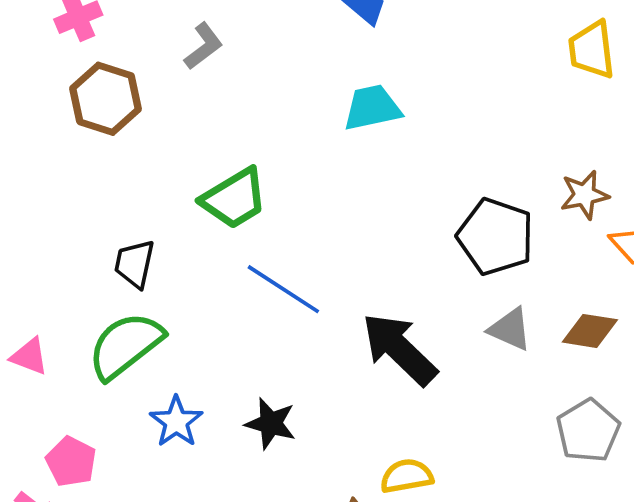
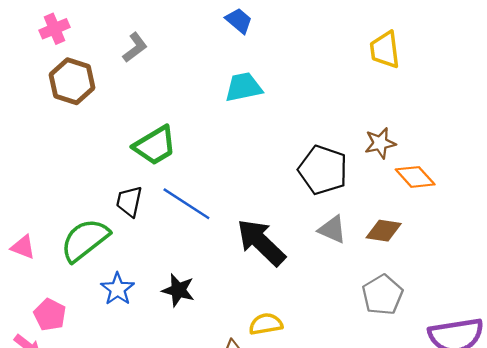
black trapezoid: (135, 264) -> (129, 201), moved

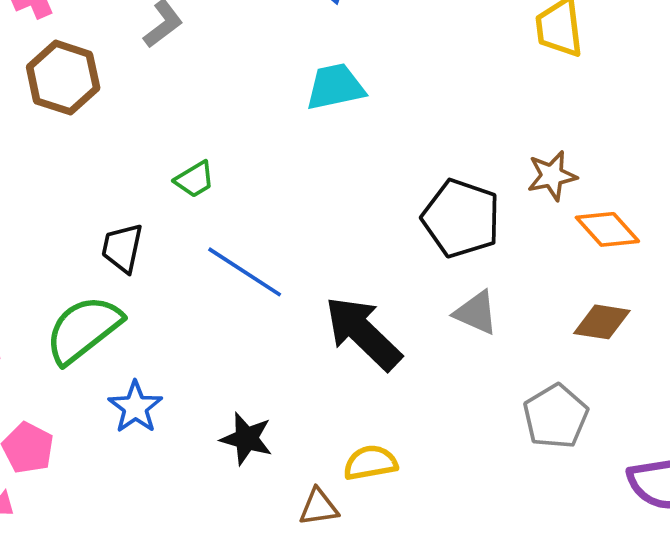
green trapezoid: (155, 145) -> (195, 179), size x0.6
black trapezoid: (129, 201) -> (122, 248), moved
brown diamond: (384, 231) -> (602, 322), moved
black star: (178, 290) -> (246, 439), moved

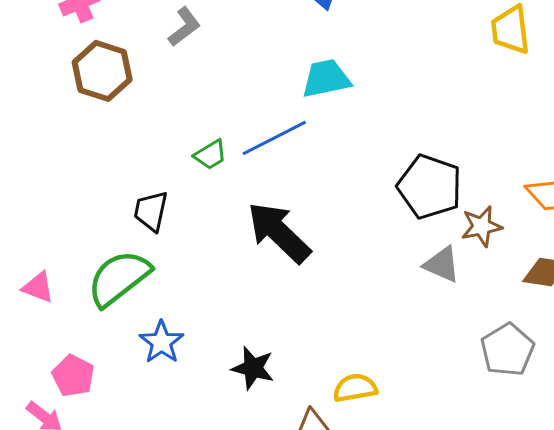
brown star: (552, 176) -> (482, 226), moved
blue line: (245, 272) -> (274, 138), moved, turned -60
black arrow: (363, 333) -> (279, 232), moved

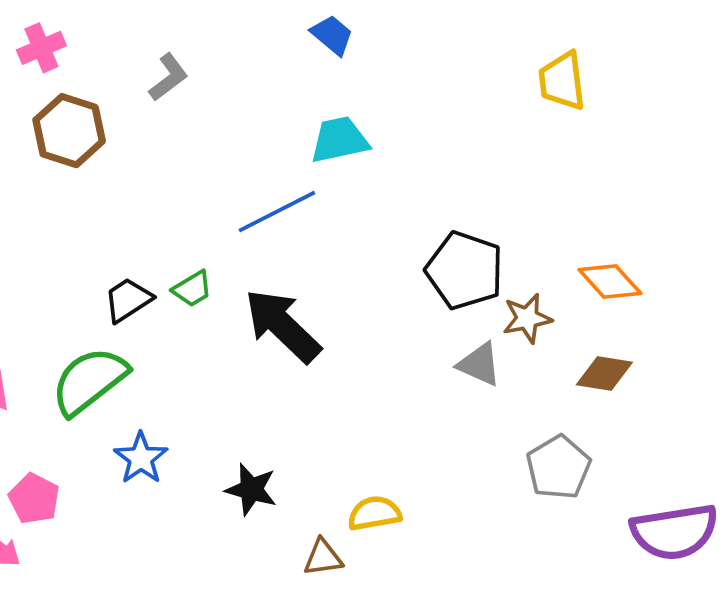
green trapezoid: (210, 155) -> (192, 289), moved
black trapezoid: (151, 211) -> (128, 300), turned 45

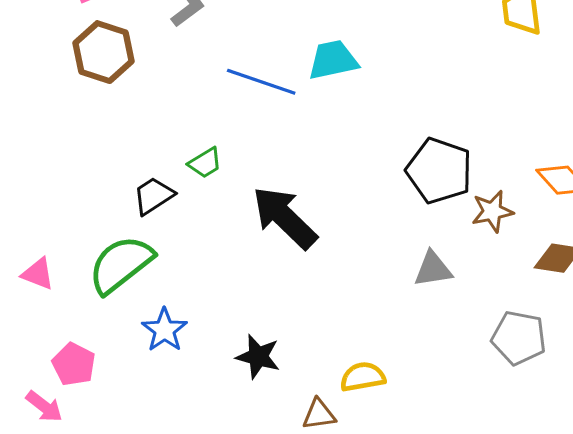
blue line: (277, 212) -> (261, 82), moved, turned 46
green trapezoid: (192, 289) -> (205, 163), moved
gray triangle: (479, 364) -> (433, 269), moved, turned -33
gray pentagon: (558, 467) -> (519, 338), turned -30

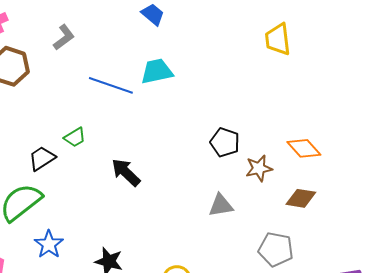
black pentagon: (439, 171) -> (225, 142), size x0.7
black arrow: (285, 218) -> (126, 172), size x0.7

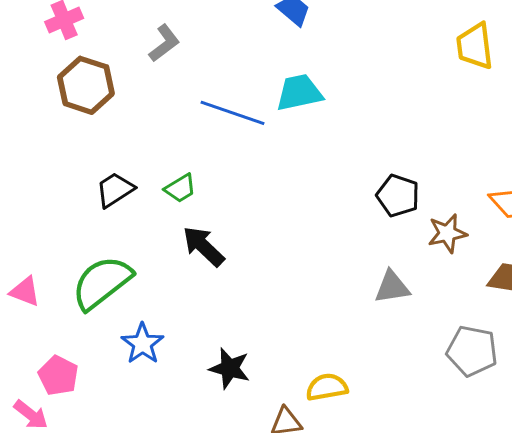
black trapezoid: (42, 158) -> (115, 190), moved
black arrow: (126, 172) -> (203, 246), moved

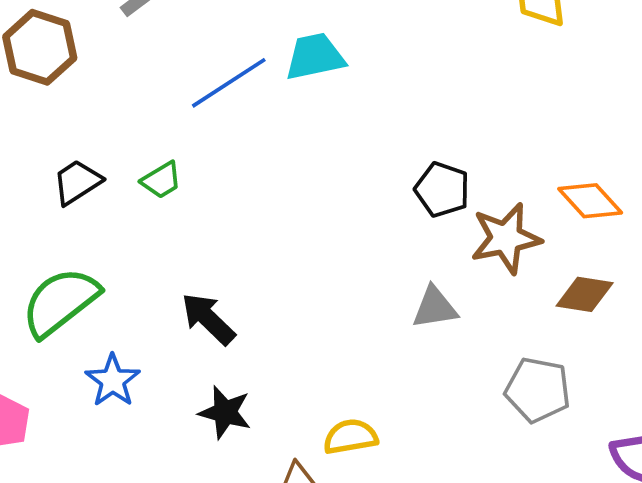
blue line: (232, 113) -> (229, 83), turned -52
brown star: (447, 233) -> (506, 238), size x1.4
black arrow: (203, 246) -> (208, 319), moved

